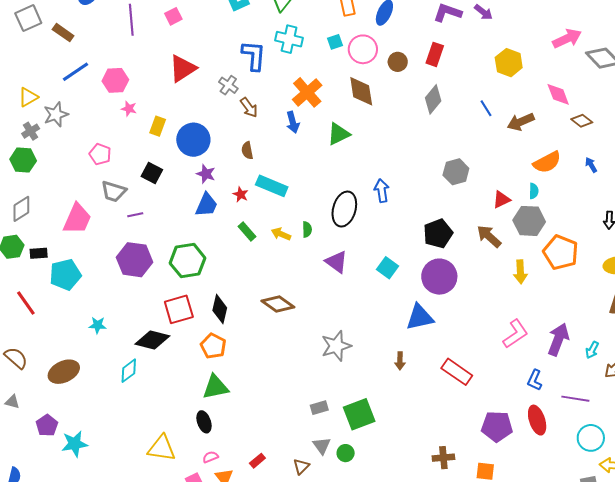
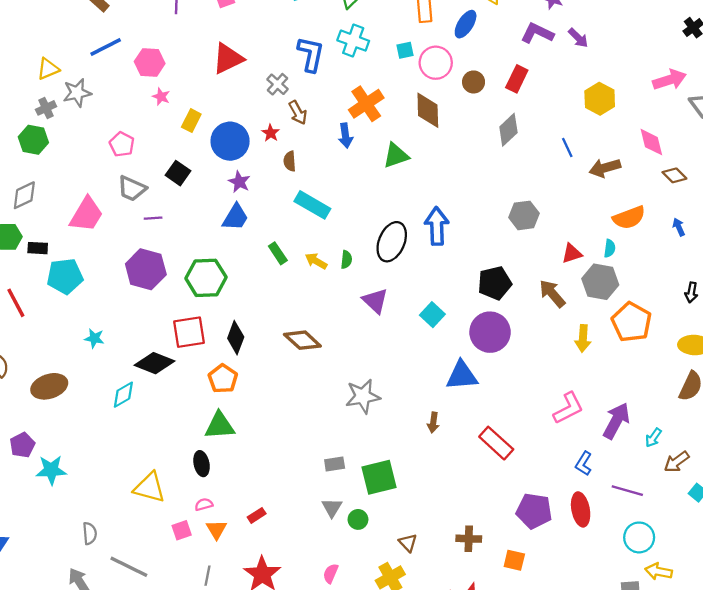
blue arrow: (382, 191) -> (437, 226), size x1.4
red star: (241, 194) -> (271, 133), moved
brown triangle: (301, 466) -> (408, 543), moved, turned -36

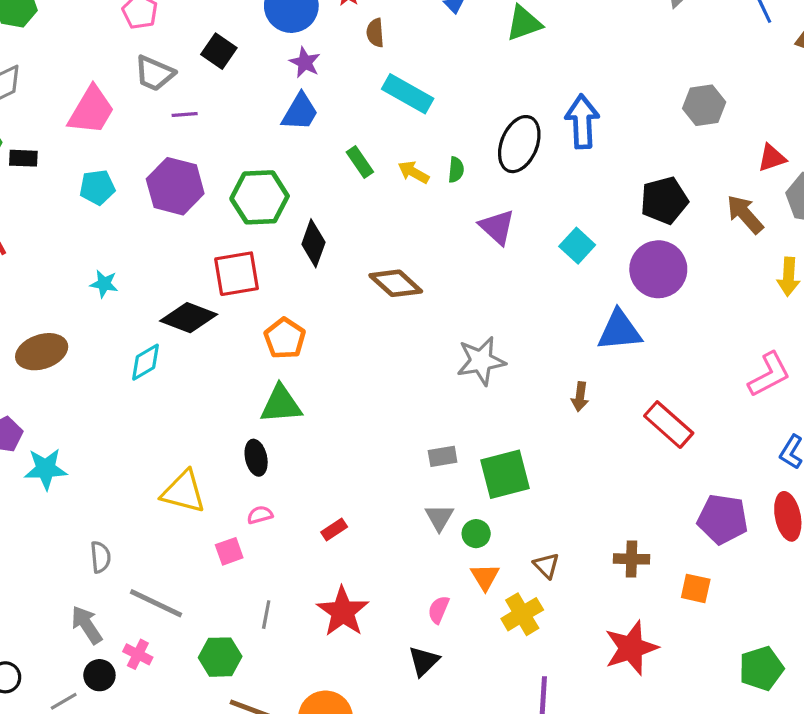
cyan pentagon: (65, 276) -> (97, 187), moved, size x0.7
black diamond: (236, 338) -> (313, 243), moved
orange triangle: (216, 529) -> (485, 577), moved

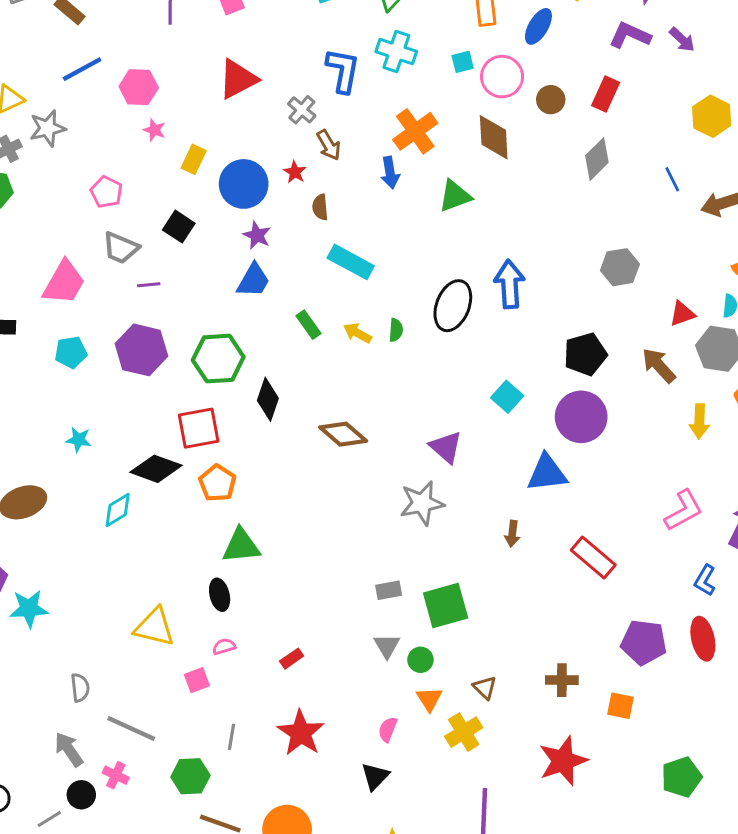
purple triangle: (497, 227) -> (446, 447), moved
orange pentagon: (285, 338) -> (217, 483), moved

